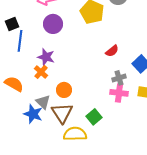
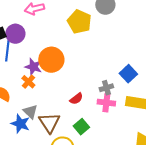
purple circle: (53, 24) -> (15, 34), moved
red semicircle: (112, 51) -> (76, 99), moved
orange circle: (64, 90) -> (51, 60), moved, size x1.6

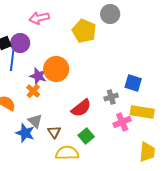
blue square: (128, 74) -> (133, 83), turned -30
red semicircle: (76, 99) -> (81, 108), size x1.5
pink cross: (106, 103) -> (122, 122), moved, turned -30
brown triangle: (49, 123) -> (54, 132), size x0.6

